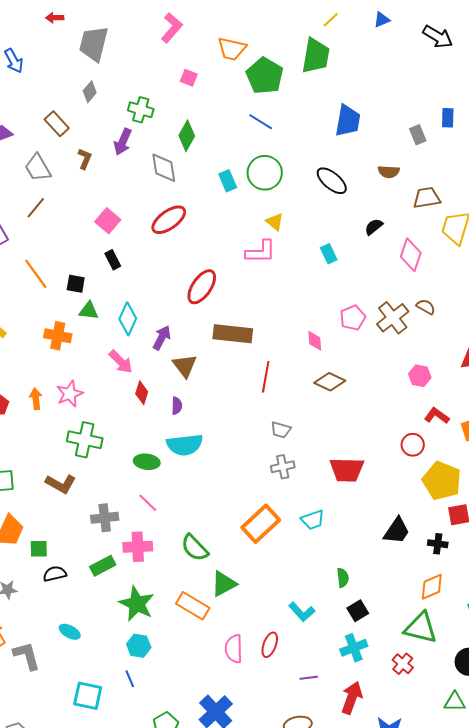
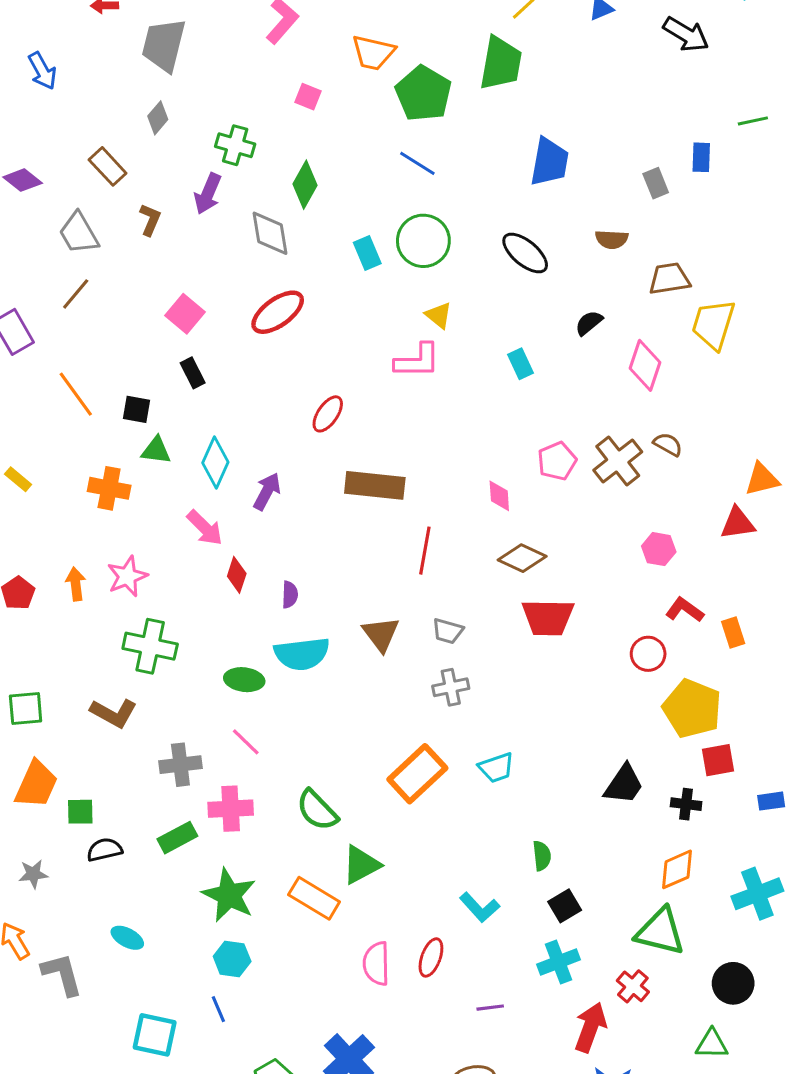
red ellipse: (202, 287) -> (328, 414), size x0.7
brown triangle: (185, 366) -> (381, 634), moved
red trapezoid: (347, 470) -> (548, 617), moved
red arrow: (352, 698) -> (590, 1027), moved

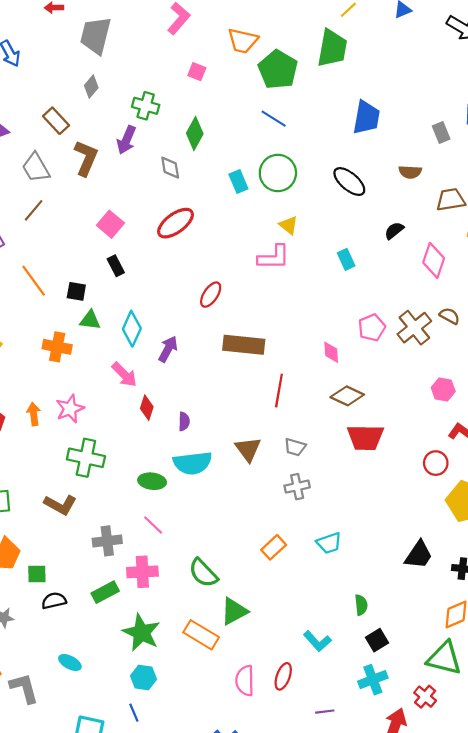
brown L-shape: (150, 220) -> (86, 158), size x1.6
gray diamond: (270, 233) -> (170, 168), size x0.7
orange rectangle: (417, 774) -> (274, 547), size x0.6

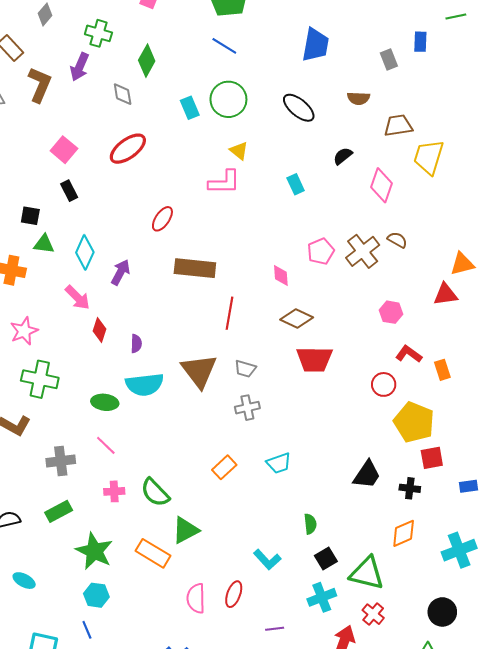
brown triangle: (248, 449) -> (199, 371), size x1.4
pink cross: (142, 572) -> (114, 491), moved, size x0.7
green triangle: (444, 658) -> (367, 573), moved

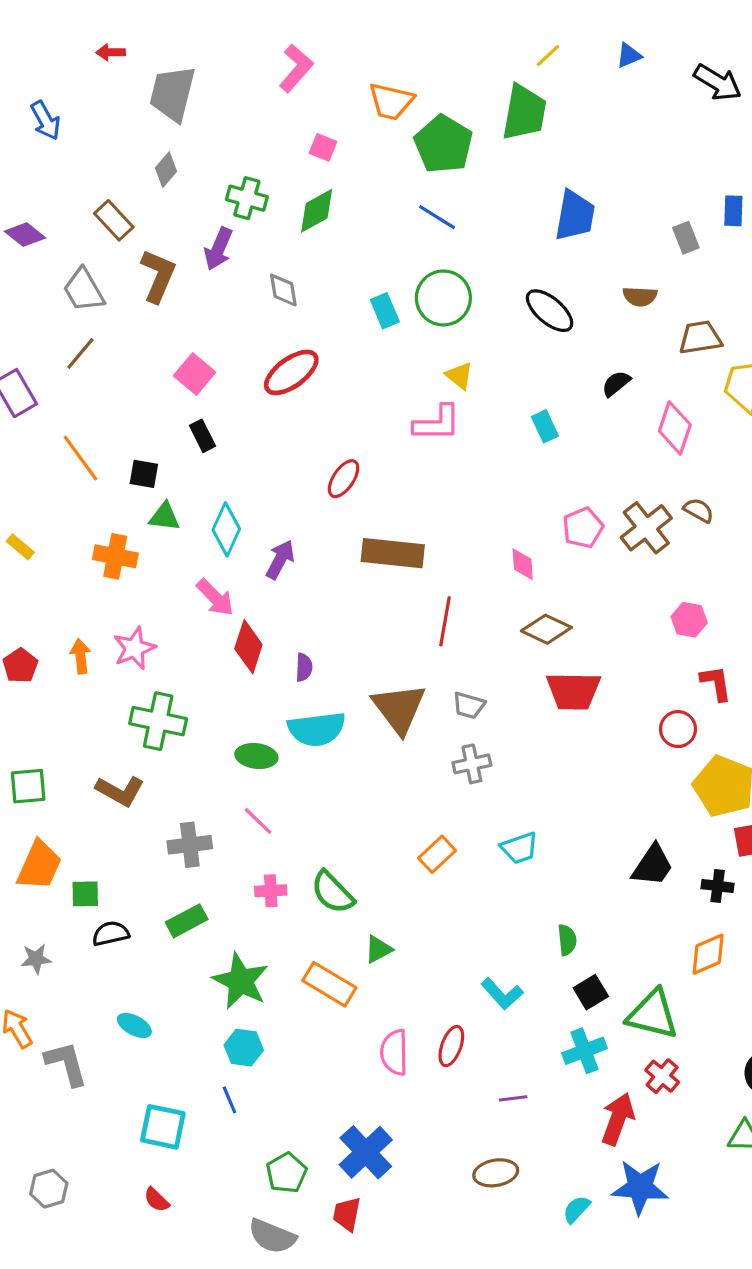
green diamond: (147, 61) -> (317, 211), moved, turned 32
red diamond: (100, 330) -> (248, 647), size x1.4
red L-shape: (409, 354) -> (716, 683), turned 45
green triangle: (185, 530) -> (378, 949), size x0.7

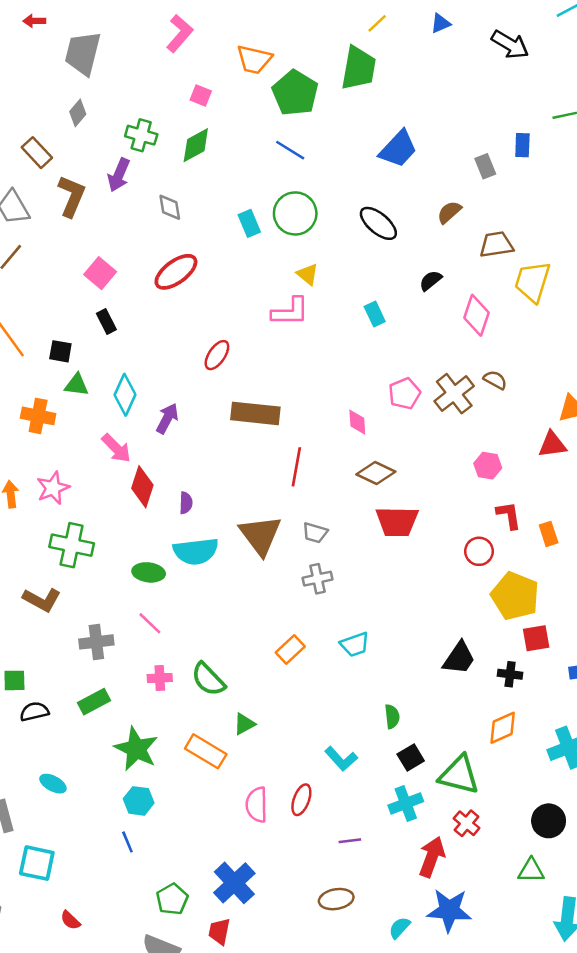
blue trapezoid: (575, 216) -> (398, 149), turned 33
brown semicircle: (640, 296) -> (449, 212), turned 135
cyan square: (163, 1127) -> (37, 863), moved

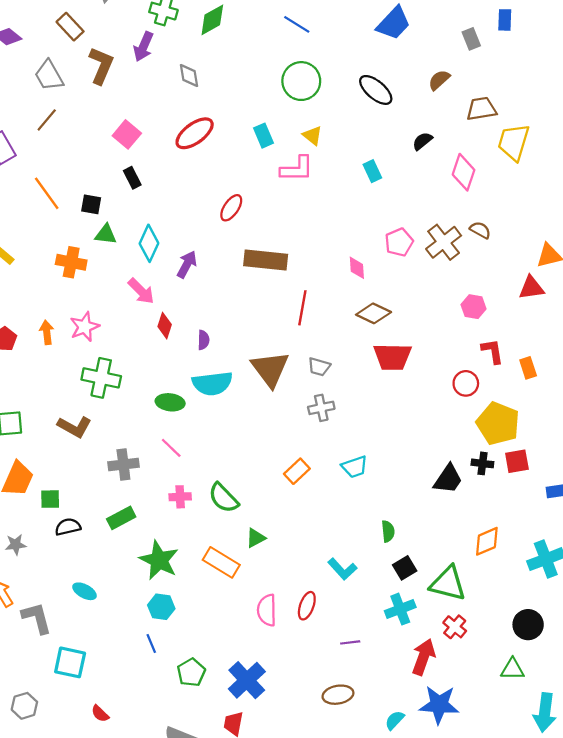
cyan rectangle: (249, 223) -> (263, 136), moved
red diamond: (142, 487) -> (165, 326), size x0.7
black cross: (510, 674) -> (482, 463), moved
green pentagon: (172, 899) -> (191, 672), moved

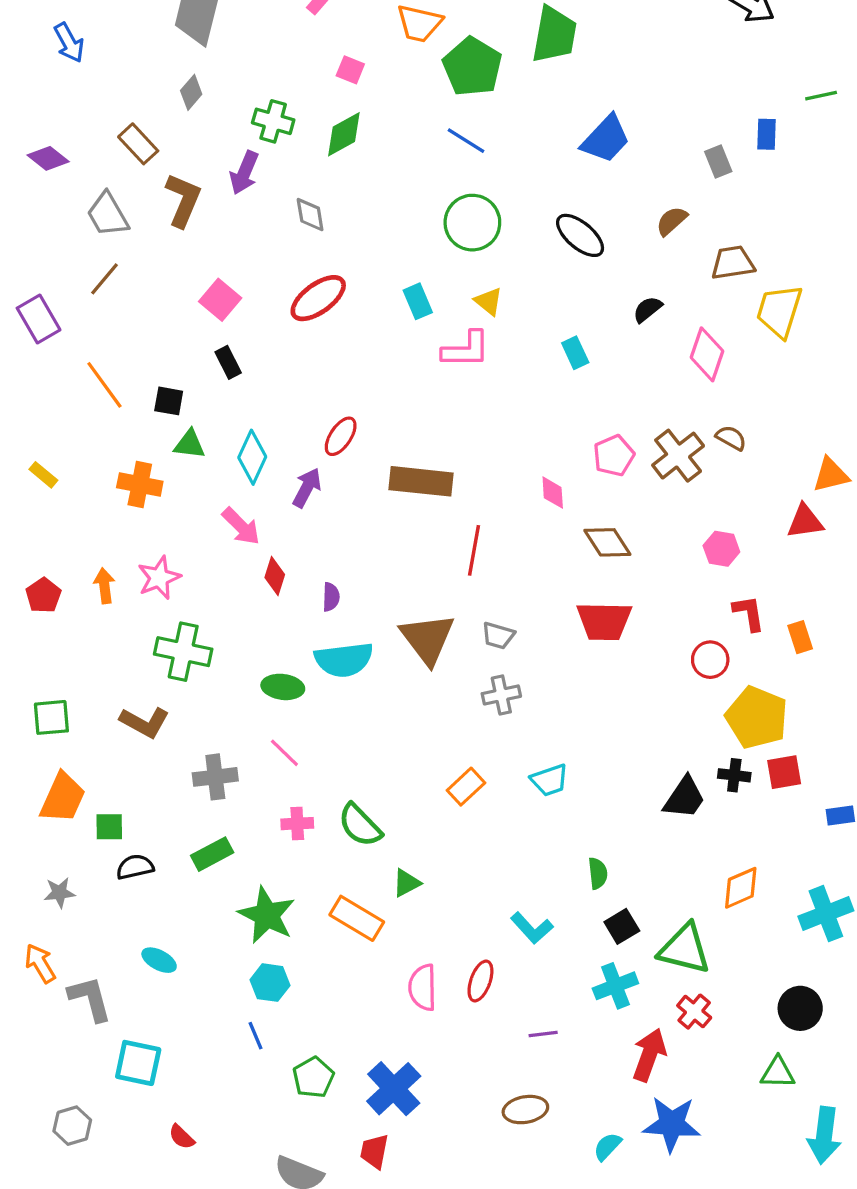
red ellipse: (231, 208) -> (341, 436), moved
brown diamond: (374, 313) -> (607, 542), moved, turned 32

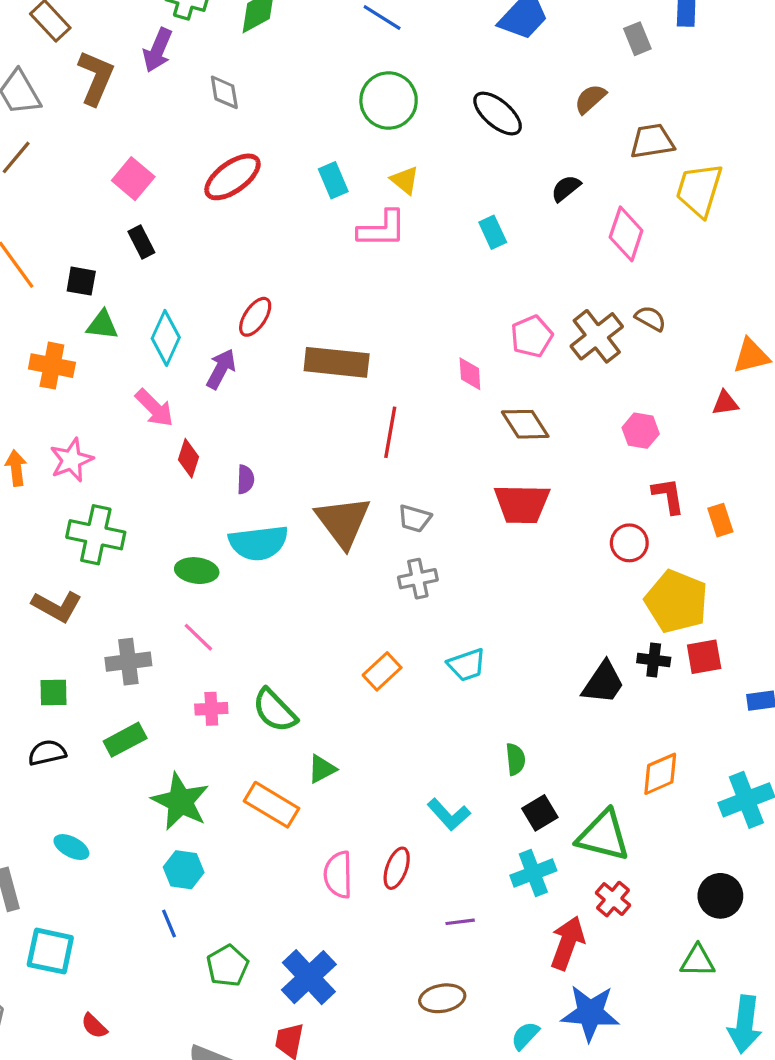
red triangle: (805, 521) -> (725, 403), size x0.7
green square: (109, 827) -> (54, 693), moved

